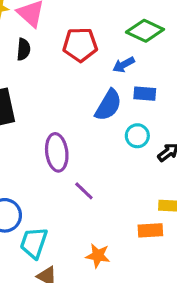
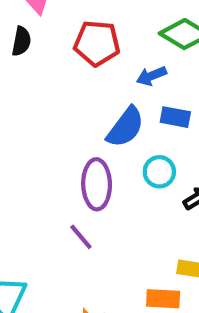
purple ellipse: (57, 152) -> (97, 184), moved

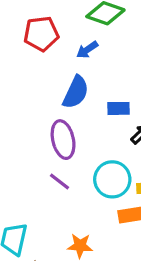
blue rectangle: (175, 117) -> (119, 108), moved
cyan circle: (159, 172) -> (112, 179), moved, size x1.5

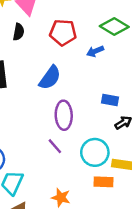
blue semicircle: (76, 92) -> (50, 78), moved

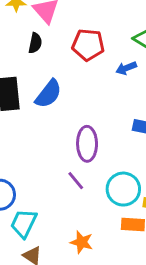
blue semicircle: (50, 78) -> (48, 94), moved

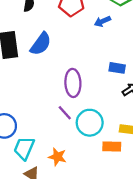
cyan circle: (123, 189) -> (90, 123), moved
orange star: (82, 242) -> (57, 157), moved

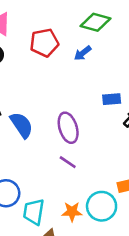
blue semicircle: (41, 44) -> (22, 125), moved, turned -55
cyan circle: (90, 123) -> (102, 206), moved

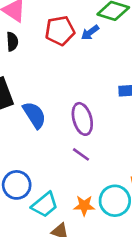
blue arrow: (83, 53) -> (90, 33), moved
cyan trapezoid: (34, 212) -> (45, 205), turned -140

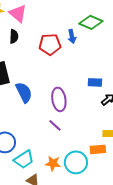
red pentagon: (60, 31) -> (50, 44), moved
blue arrow: (90, 33) -> (72, 36), turned -72

